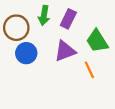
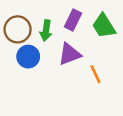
green arrow: (44, 16) -> (46, 31), moved
green trapezoid: (97, 41) -> (104, 26), moved

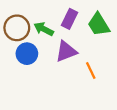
green arrow: (46, 31) -> (44, 29), turned 108

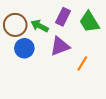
orange line: (91, 70) -> (82, 63), turned 56

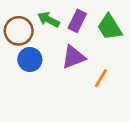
green arrow: (40, 26) -> (49, 20), moved

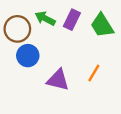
purple triangle: (73, 57) -> (58, 80), moved, turned 35

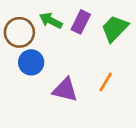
green trapezoid: (102, 25) -> (115, 28), turned 76

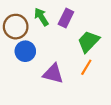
green arrow: (51, 21) -> (41, 17), turned 30
green trapezoid: (115, 28) -> (88, 42), moved

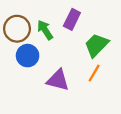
green arrow: (41, 17) -> (45, 30), moved

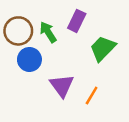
orange line: (94, 73) -> (92, 96), moved
purple triangle: (58, 80) -> (62, 86), turned 40

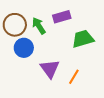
purple rectangle: (77, 21) -> (62, 17), turned 48
green trapezoid: (103, 48) -> (83, 39), turned 30

